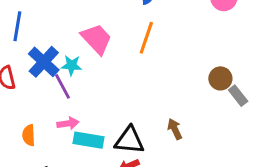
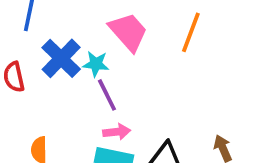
purple line: (62, 86) -> (107, 95), moved
pink arrow: (68, 123) -> (117, 132), moved

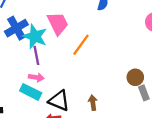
orange line: (191, 32) -> (81, 45), moved
cyan star: (96, 64) -> (35, 36), size x1.6

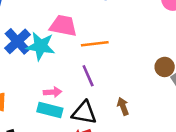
pink trapezoid: (58, 23) -> (63, 26), turned -40
orange line: (81, 45) -> (95, 44), turned 60
purple line: (36, 55) -> (88, 76), moved

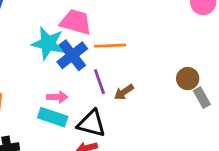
blue cross: (17, 41) -> (72, 55), moved
brown arrow: (123, 106) -> (124, 92), moved, turned -108

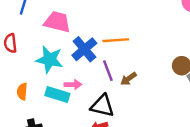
pink trapezoid: (76, 22) -> (57, 22), moved
cyan star: (48, 43) -> (49, 60), moved
cyan rectangle: (53, 117) -> (57, 95), moved

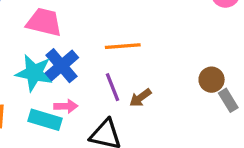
blue cross: (84, 49) -> (61, 66), moved

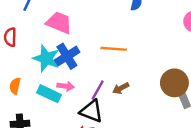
brown circle: (212, 80) -> (174, 83), size x1.5
purple line: (112, 87) -> (98, 90), moved, turned 42

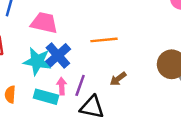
pink arrow: (66, 86) -> (62, 86), turned -91
purple line: (98, 90) -> (80, 85), moved

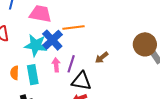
orange line: (104, 40) -> (73, 27), moved
cyan rectangle: (46, 97) -> (33, 75), moved, turned 66

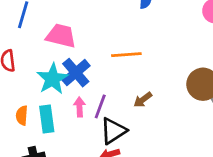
orange line: (73, 27) -> (126, 55), moved
cyan star: (36, 45) -> (53, 79), turned 30
black triangle: (81, 81) -> (113, 131), turned -45

